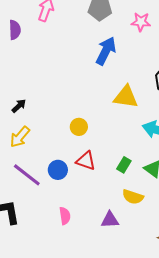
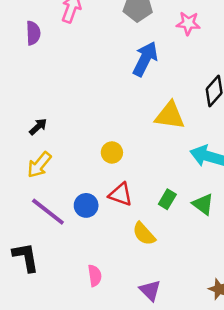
yellow semicircle: (133, 197) -> (144, 234), moved, turned 30
pink semicircle: (65, 216) -> (95, 276), moved
purple triangle: (110, 220) -> (150, 290), moved, turned 48

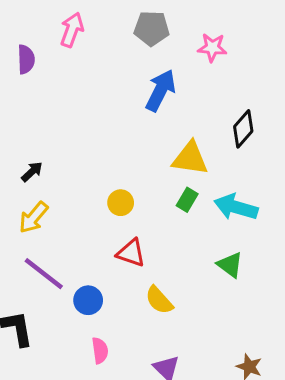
green rectangle: (167, 199) -> (187, 200), moved
blue circle: (86, 205) -> (88, 300), moved

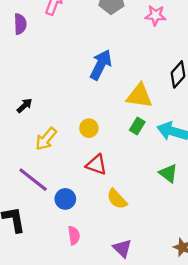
blue arrow: (161, 90) -> (101, 65), moved
yellow arrow: (33, 217) -> (46, 139), moved

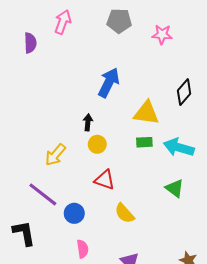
black arrow: (25, 106) -> (88, 122), moved, turned -42
green rectangle: (137, 126) -> (144, 142), turned 56

